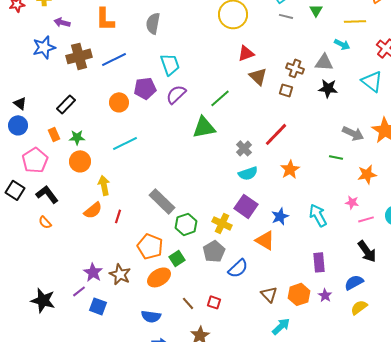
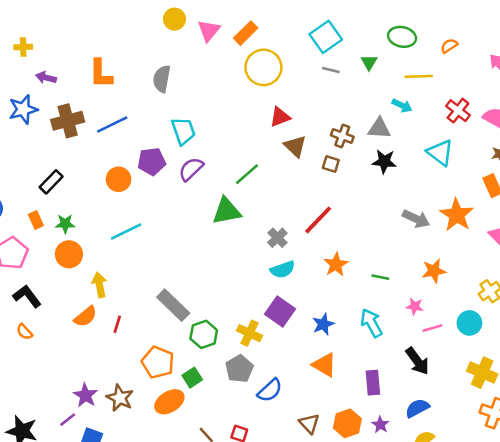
green line: (336, 157) -> (380, 277), moved
orange triangle: (265, 240) -> (324, 365), moved
black arrow: (367, 251) -> (417, 361), moved

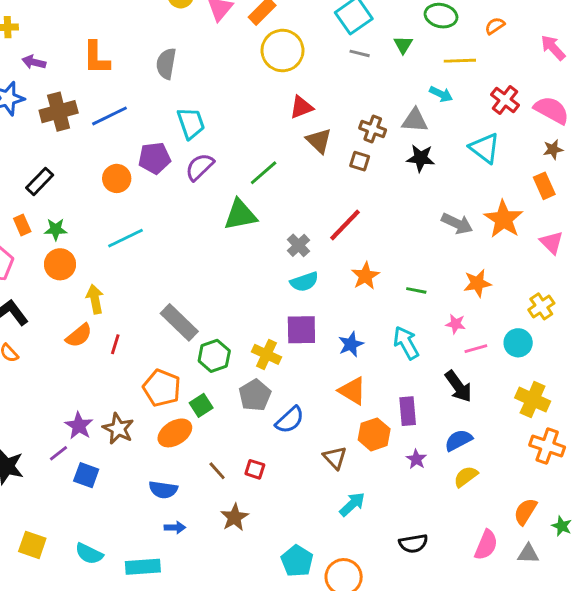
purple square: (280, 311) -> (301, 330), turned -36
orange hexagon: (347, 423) -> (374, 434), moved

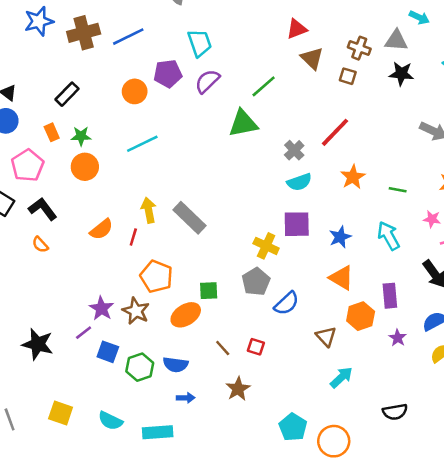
yellow arrow: (95, 299) -> (149, 210), moved
green hexagon: (214, 356) -> (140, 367), moved
orange pentagon: (162, 388) -> (156, 277), moved
green square: (201, 405) -> (209, 291), turned 30

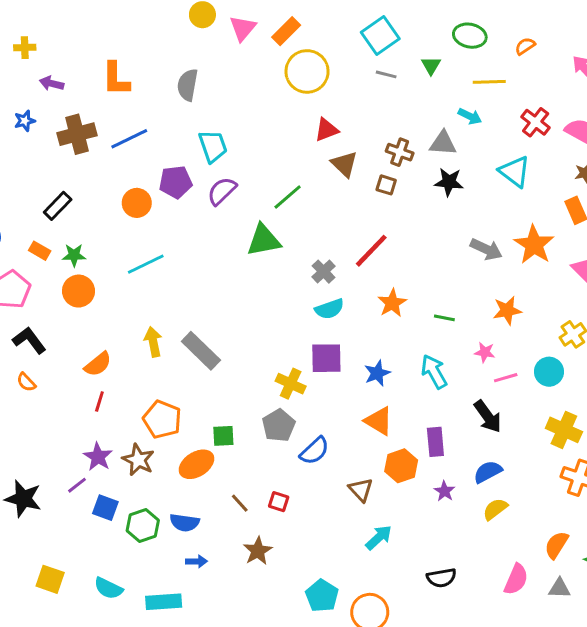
blue star: (39, 21) -> (25, 121), size x0.6
orange rectangle: (52, 132) -> (40, 251), turned -36
red line: (133, 237) -> (99, 402), moved

